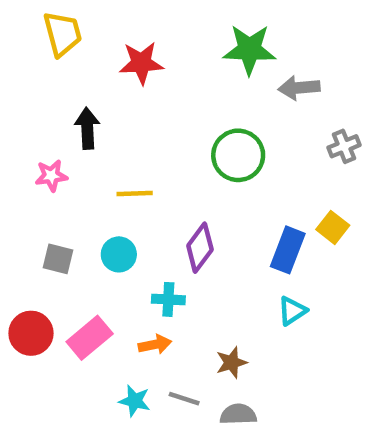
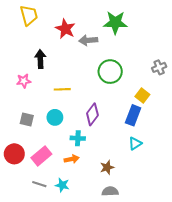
red star: (141, 63) -> (65, 29), turned 30
gray arrow: (299, 88) -> (88, 40), moved
yellow square: (333, 227) -> (142, 96), moved
gray line: (184, 399) -> (39, 184), moved

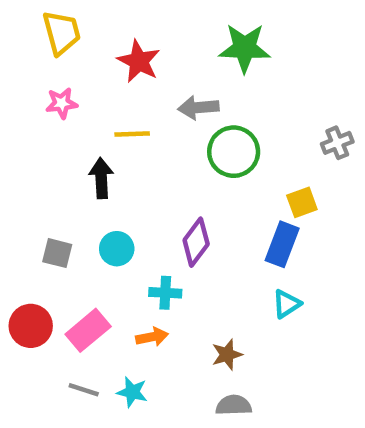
gray arrow: (88, 40) -> (198, 108), moved
black arrow: (40, 59) -> (101, 178), moved
pink star: (24, 81) -> (62, 103), moved
yellow line: (62, 89) -> (132, 134), moved
yellow square: (142, 96) -> (302, 202), turned 32

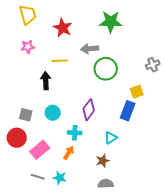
cyan triangle: (287, 304) -> (111, 138), moved
red circle: (31, 326) -> (17, 138), moved
orange arrow: (152, 337) -> (69, 153), turned -48

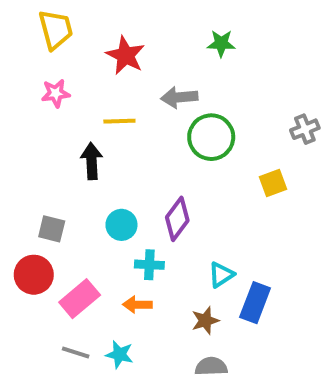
green star: (111, 22) -> (221, 43), size x0.6
blue rectangle: (128, 111) -> (255, 303), moved
cyan circle: (53, 113) -> (121, 225), moved
orange arrow: (69, 153) -> (137, 305), turned -120

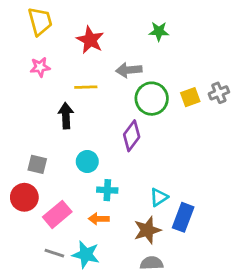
yellow square: (273, 183) -> (190, 97), moved
purple diamond: (177, 219) -> (132, 136), moved
brown star: (205, 321) -> (147, 230), size x1.4
cyan star: (119, 354) -> (86, 254), size x1.4

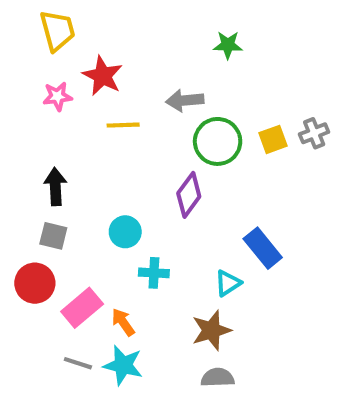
red star: (90, 40) -> (103, 76), moved
black arrow: (66, 116) -> (55, 187), moved
blue rectangle: (183, 217) -> (263, 248), moved, turned -60
orange arrow: (99, 219) -> (123, 322), moved, turned 54

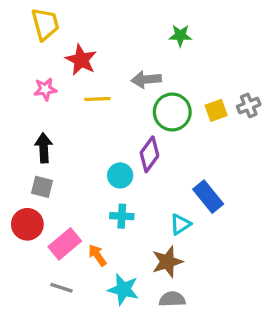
pink star: (57, 96) -> (45, 89), moved
cyan circle: (125, 232) -> (120, 175), moved
cyan star: (123, 365) -> (123, 289), moved

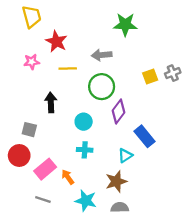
green star: (180, 35) -> (125, 25), size x1.5
green circle: (172, 112) -> (102, 87), moved
black arrow: (44, 148) -> (51, 102), moved
purple diamond: (149, 154) -> (119, 111), moved

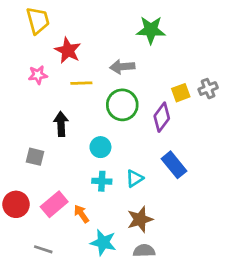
purple diamond: (119, 111) -> (162, 117), moved
red circle: (19, 155) -> (16, 204), moved
cyan triangle: (125, 155) -> (135, 178), moved
gray line: (43, 200) -> (43, 249), moved

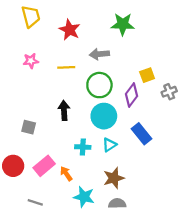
red star: (68, 50) -> (70, 30), moved
gray cross: (208, 89) -> (169, 92), moved
black arrow: (61, 124) -> (64, 111), moved
cyan circle: (100, 147) -> (104, 116), moved, size x1.5

